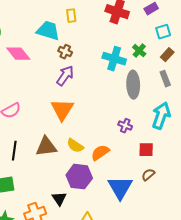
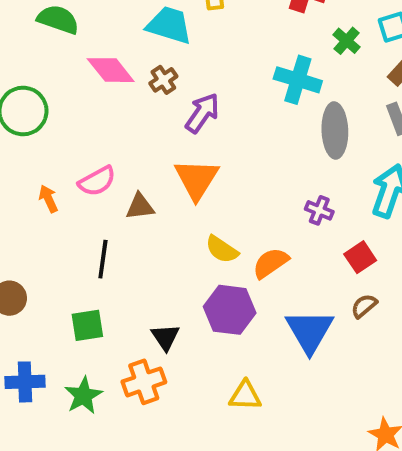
green cross: (139, 51) -> (347, 41), moved
brown cross: (65, 52) -> (163, 80), moved, turned 32
brown triangle: (46, 147) -> (140, 206), moved, size x0.7
red square: (146, 150) -> (360, 257), turned -35
black triangle: (59, 199) -> (165, 337), moved

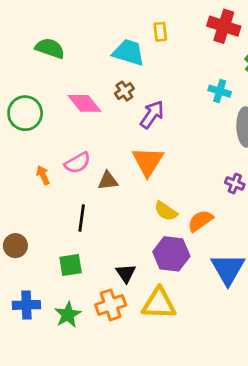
pink diamond: (111, 70) -> (84, 103), moved
cyan cross: (298, 80) -> (220, 91), size x0.7
yellow triangle: (245, 396) -> (159, 304), moved, size x1.5

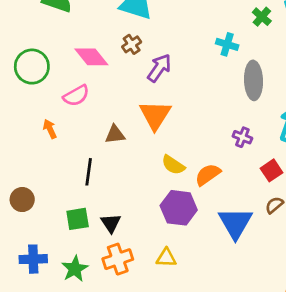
pink semicircle: (77, 163) -> (76, 96), moved
black triangle: (126, 273) -> (111, 223), moved
yellow triangle: (159, 304) -> (166, 258), size x0.6

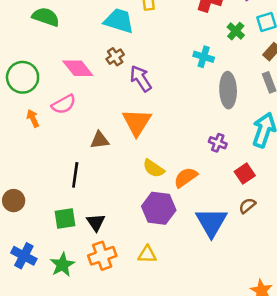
purple arrow: (159, 68) -> (141, 79), turned -68
orange arrow: (50, 129) -> (33, 118), moved
blue cross: (33, 259) -> (24, 256), turned 30

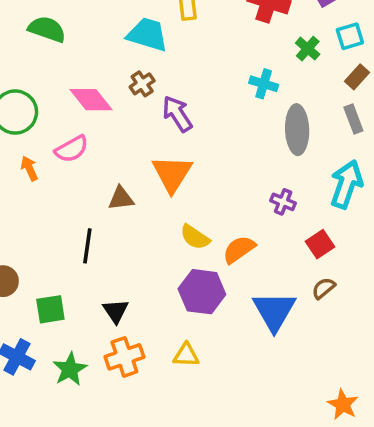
green square: (65, 219) -> (50, 309), moved

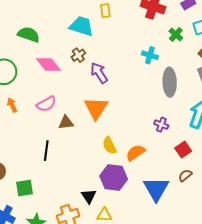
green semicircle: (47, 29) -> (29, 34), moved
pink semicircle: (72, 149) -> (46, 104), moved
yellow semicircle: (195, 237) -> (109, 145), turned 30
black triangle: (116, 311) -> (89, 196), moved

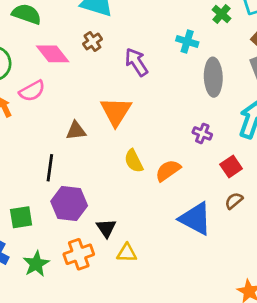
purple arrow: (99, 73) -> (136, 62), moved
pink semicircle: (46, 104) -> (32, 91), moved
purple hexagon: (114, 178) -> (69, 203), moved
blue triangle: (156, 189) -> (195, 219), turned -32

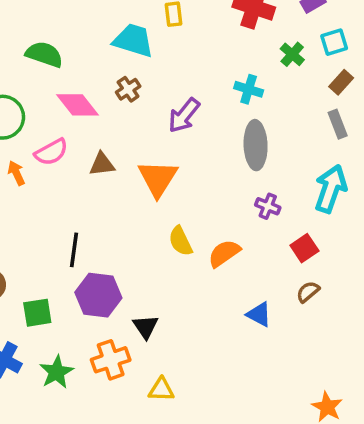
purple arrow: (136, 62) -> (184, 115), turned -108
gray ellipse: (213, 77) -> (256, 145), moved
brown triangle: (76, 131) -> (102, 164), moved
blue triangle: (195, 219) -> (259, 314), size x0.6
yellow triangle: (127, 253) -> (161, 389), moved

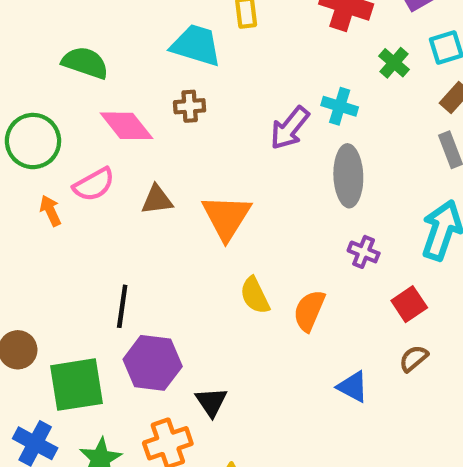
brown cross: (128, 89) -> (190, 106), turned 30
purple arrow: (184, 115) -> (290, 128), moved
orange semicircle: (224, 253) -> (309, 311), turned -32
green square: (37, 313) -> (76, 385), size x1.5

